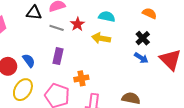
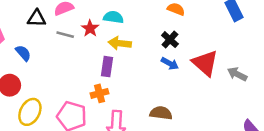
cyan semicircle: (107, 17) -> (113, 17), moved
purple rectangle: (58, 56) -> (107, 67), moved
blue semicircle: (29, 61) -> (23, 53), moved

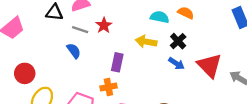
cyan semicircle: (113, 17) -> (160, 17), moved
yellow arrow: (120, 43) -> (146, 42), moved
blue semicircle: (23, 53) -> (74, 51), moved

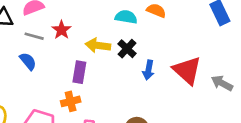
black cross: (178, 41) -> (127, 49), moved
yellow arrow: (146, 42) -> (98, 45), moved
blue arrow: (176, 64) -> (148, 70), turned 70

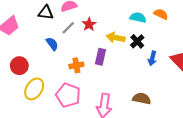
gray line: (34, 36) -> (68, 28), turned -64
blue semicircle: (28, 61) -> (52, 44), moved
orange cross: (71, 101) -> (76, 65), moved

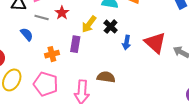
gray line: (68, 28) -> (42, 17), turned 64
yellow arrow: (116, 38) -> (89, 24), turned -60
brown semicircle: (142, 99) -> (106, 77), moved

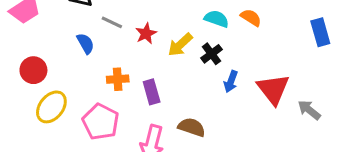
red star: (62, 13) -> (146, 34), moved
purple rectangle: (75, 44) -> (152, 92), moved, turned -35

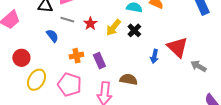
blue arrow: (231, 81) -> (154, 56), moved
gray arrow: (309, 110) -> (198, 66), moved

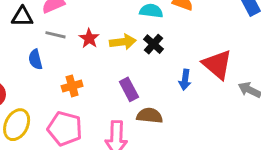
yellow arrow: (113, 27) -> (123, 42), turned -132
blue semicircle: (52, 36) -> (35, 59), turned -152
purple rectangle: (99, 61) -> (129, 89), moved

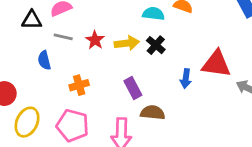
red triangle: (217, 64) -> (216, 64), turned -32

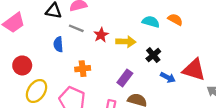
black cross: (156, 45) -> (153, 55), moved
blue arrow: (186, 79) -> (168, 77), turned -80
purple rectangle: (133, 88) -> (125, 78), turned 56

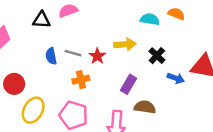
gray line: (76, 28) -> (73, 53), moved
red star: (101, 35) -> (97, 56), moved

